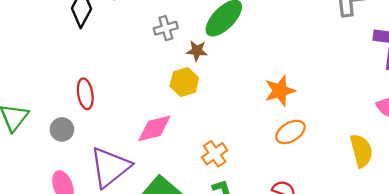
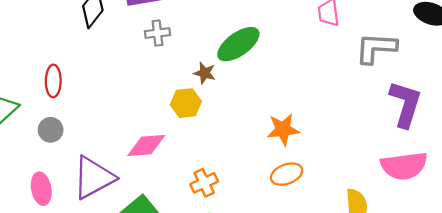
gray cross: (166, 28) -> (157, 33), moved
red ellipse: (85, 94) -> (53, 81), moved

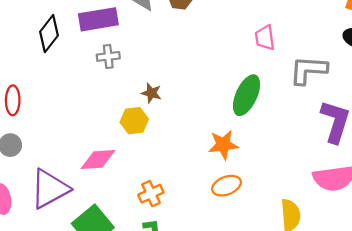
green ellipse: (238, 44) -> (246, 95), moved, turned -30

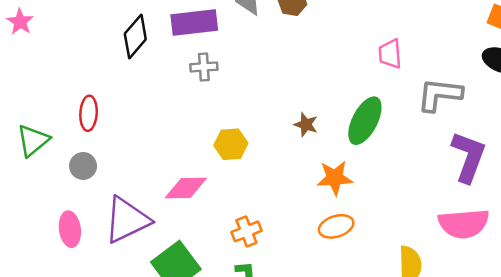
brown star: (151, 93) -> (306, 125), moved

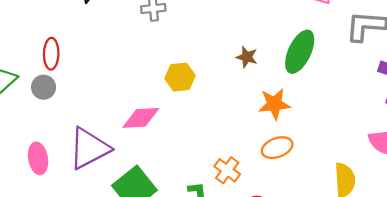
gray circle: (83, 166) -> (44, 87), moved
orange cross: (246, 231) -> (227, 170), moved, turned -30

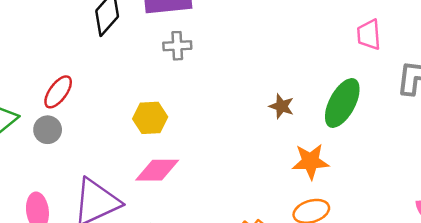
red ellipse: (51, 54) -> (58, 92), turned 32
yellow hexagon: (180, 77) -> (150, 118), moved

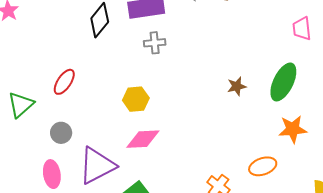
brown star: (282, 106) -> (237, 86), turned -30
gray circle: (48, 130) -> (61, 133), moved
orange star: (310, 161) -> (293, 129), moved

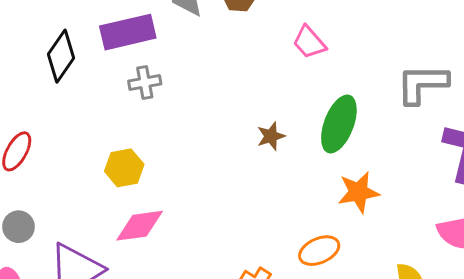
pink trapezoid: (302, 29) -> (309, 42), moved, turned -30

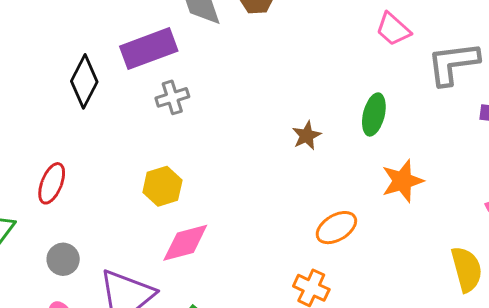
pink trapezoid: (309, 42) -> (393, 29), moved
green ellipse: (339, 124) -> (374, 114), size x0.7
orange ellipse: (319, 251) -> (336, 228), moved

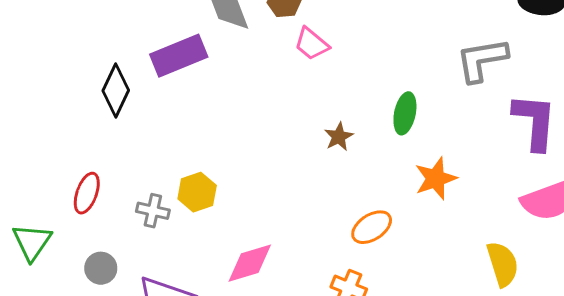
pink trapezoid: (393, 29) -> (312, 44), moved
gray cross: (172, 97) -> (153, 211), moved, turned 32
pink diamond: (185, 243) -> (250, 263), moved

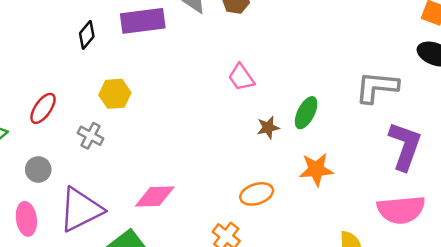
pink trapezoid: (312, 44) -> (241, 77), moved
black diamond: (116, 91) -> (87, 35), size x0.7
brown star: (339, 137) -> (268, 128), moved
yellow hexagon: (197, 192) -> (115, 94), moved

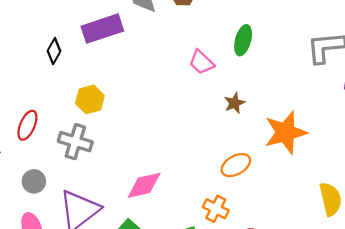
green ellipse: (306, 113) -> (243, 40), moved
gray cross: (91, 136) -> (75, 142), size x1.4
orange star: (316, 169) -> (286, 132), size x1.4

